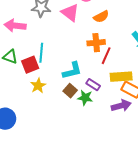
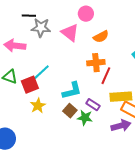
cyan line: (41, 53) -> (41, 73), turned 42

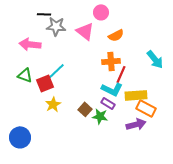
cyan L-shape: (72, 91) -> (112, 89), moved, turned 40

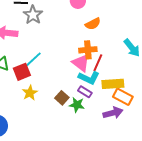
gray star: (56, 26) -> (33, 15), turned 30
pink triangle: (85, 31) -> (81, 63), moved

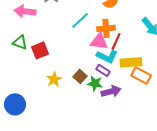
cyan line: (33, 60) -> (80, 20), moved
pink triangle: (81, 63) -> (99, 41), turned -30
yellow star: (30, 93) -> (54, 79), moved
purple arrow: (113, 113) -> (111, 91), moved

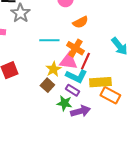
cyan line: (80, 20) -> (49, 40), turned 42
orange cross: (106, 28) -> (75, 48), turned 36
brown square: (80, 76) -> (47, 85), moved
yellow star: (54, 79) -> (53, 69), moved

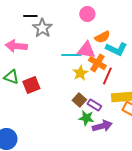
pink triangle: (68, 61) -> (86, 50), moved
yellow star: (53, 69) -> (80, 73), moved
cyan L-shape: (76, 76) -> (116, 49), moved
brown square: (47, 85) -> (79, 100), moved

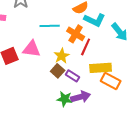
pink triangle: (86, 50) -> (32, 49), moved
yellow star: (80, 73) -> (62, 56), moved
green star: (86, 118) -> (65, 99), moved

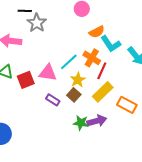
cyan L-shape: (95, 20) -> (111, 44), turned 30
cyan line: (50, 26) -> (69, 62), moved, turned -42
yellow rectangle: (101, 68) -> (103, 92), moved, turned -40
purple rectangle: (73, 76) -> (53, 100), moved

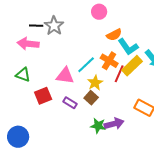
black line: (25, 11) -> (36, 26), moved
red square: (26, 80) -> (43, 96), moved
yellow rectangle: (103, 92) -> (132, 66), moved

